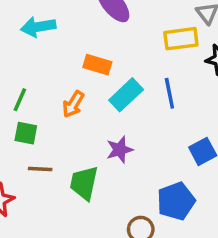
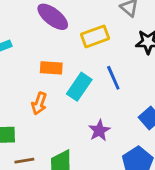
yellow rectangle: (181, 39) -> (95, 36), moved
purple star: (120, 150) -> (99, 131), moved

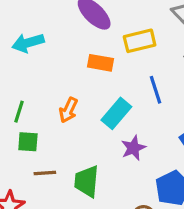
orange rectangle: (51, 68) -> (100, 63), moved
cyan rectangle: (79, 87) -> (116, 113), moved

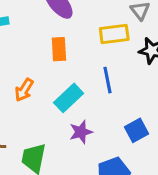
yellow rectangle: (140, 41) -> (114, 34), moved
orange rectangle: (100, 63) -> (59, 49), turned 70

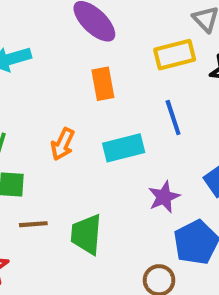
cyan rectangle: (69, 98) -> (124, 148), turned 36
purple star: (81, 132) -> (164, 197), moved

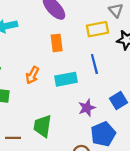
brown line: (33, 224) -> (13, 138), moved

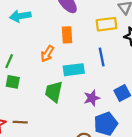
orange arrow: (32, 75) -> (47, 54), moved
green trapezoid: (42, 126) -> (54, 92), moved

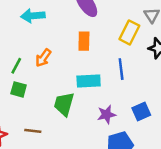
yellow rectangle: (106, 24) -> (129, 32), turned -60
orange arrow: (47, 54) -> (43, 58), moved
brown line: (20, 122) -> (33, 131), moved

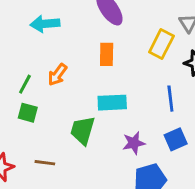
blue line: (121, 69) -> (170, 99), moved

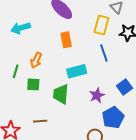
blue line: (170, 99) -> (104, 53), moved
green square: (28, 113) -> (33, 84), moved

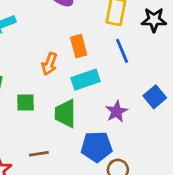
orange rectangle: (66, 40) -> (79, 46), moved
orange arrow: (36, 60) -> (49, 64), moved
blue pentagon: (113, 118) -> (97, 147), moved, turned 30

